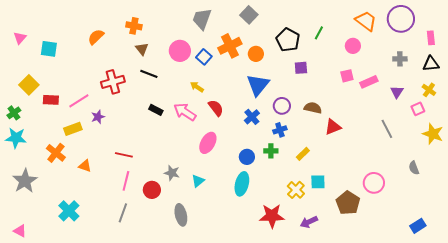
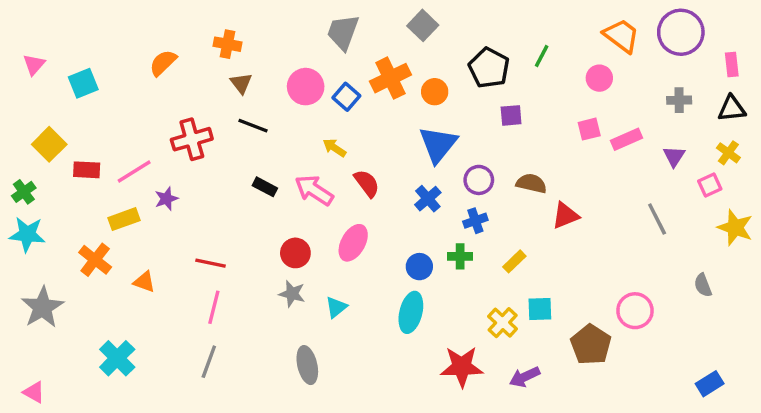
cyan square: (49, 49) -> (83, 83), turned -30
red circle: (152, 190) -> (295, 253), moved

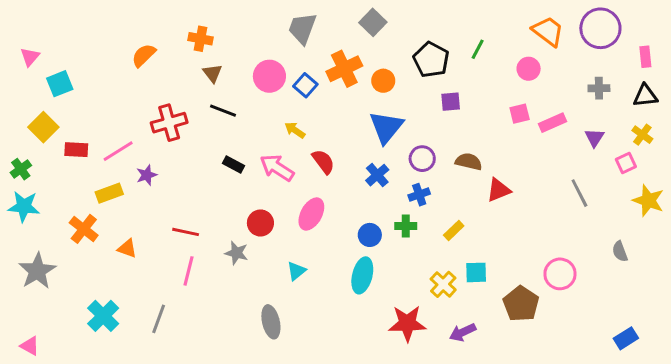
cyan square: (83, 83) -> (60, 84), moved
gray star: (292, 294) -> (236, 253), moved
gray line: (209, 362) -> (159, 319), moved

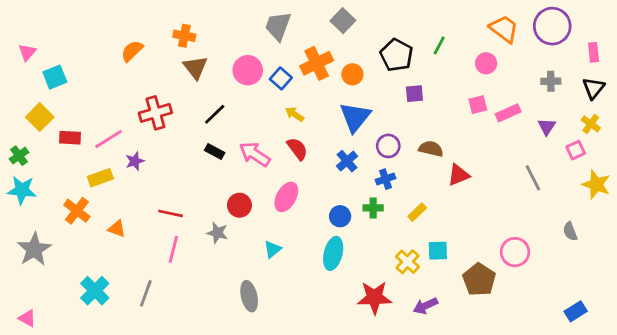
brown triangle: (213, 73) -> (195, 67), size x1.4
black triangle: (645, 96) -> (594, 88), turned -45
black line: (223, 111) -> (215, 114), moved, turned -65
yellow arrow: (295, 130) -> (295, 114), moved

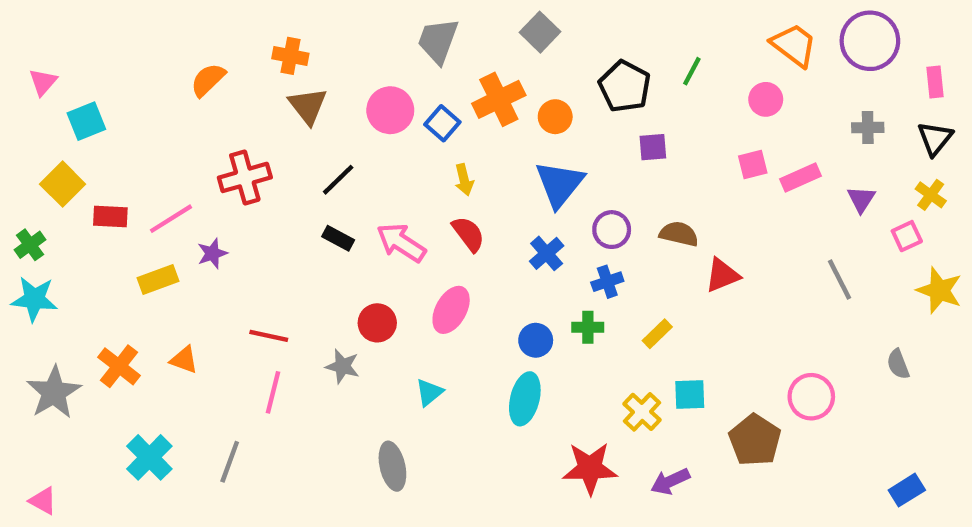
yellow arrow: (295, 114) -> (464, 180), turned -138
orange cross: (77, 211) -> (119, 366), moved

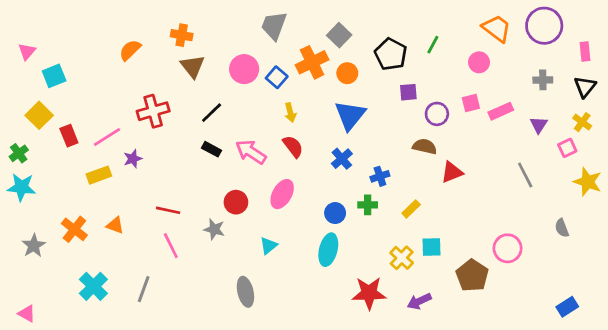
gray square: (540, 32) -> (339, 35), moved
red rectangle: (110, 217) -> (69, 136), turned 65
purple circle: (612, 230) -> (437, 114), moved
gray star: (54, 392) -> (34, 246), size x0.7
pink line: (273, 392) -> (171, 246), turned -40

